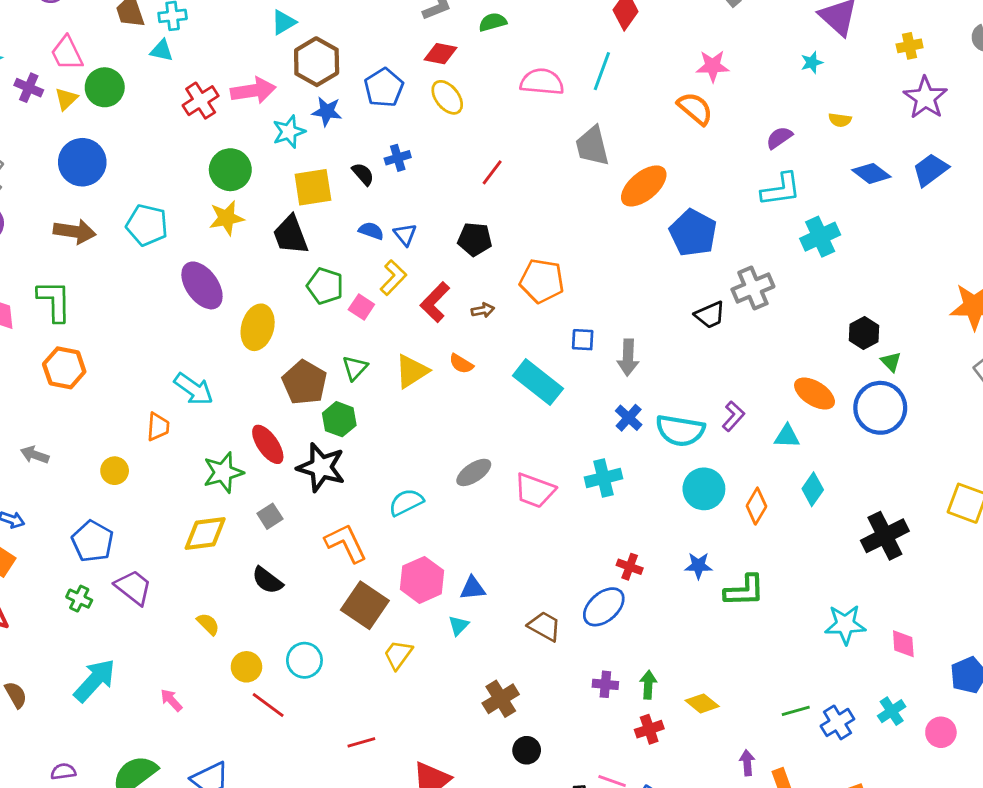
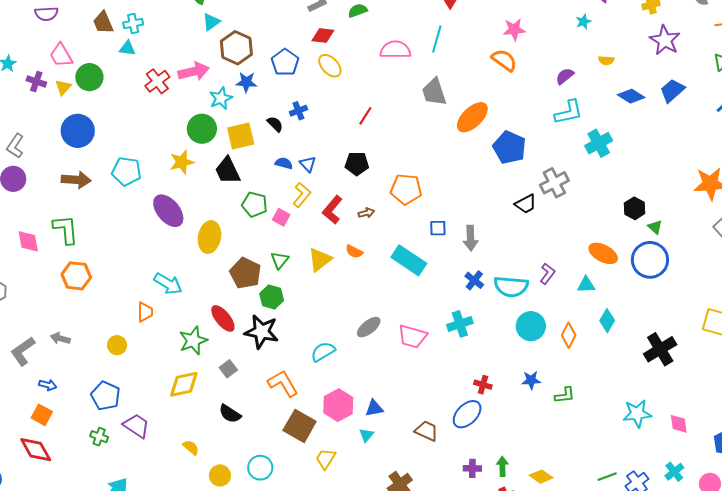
green circle: (230, 170) -> (202, 129), moved
green L-shape: (744, 591) -> (565, 395), size x0.7

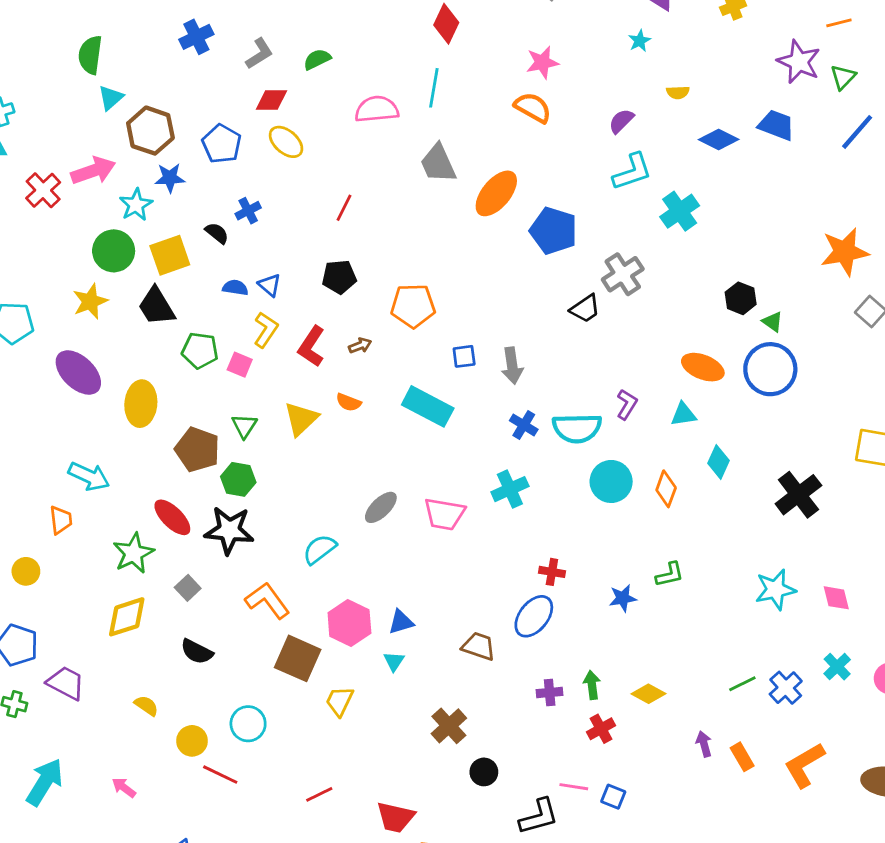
purple star: (665, 40) -> (799, 62), moved
blue trapezoid: (672, 90) -> (776, 125), turned 68
blue star: (531, 380) -> (623, 598), moved

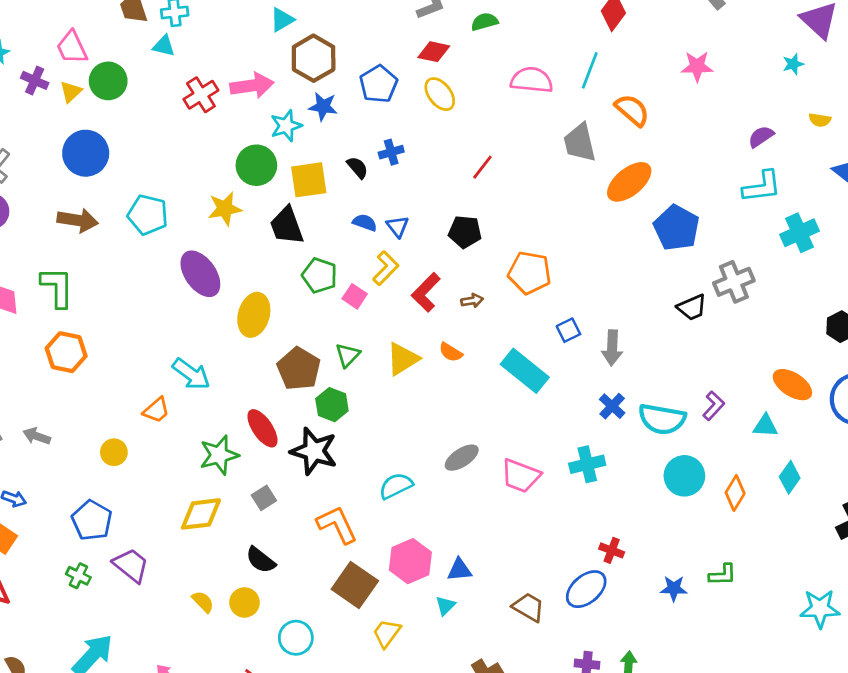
orange semicircle: (533, 108) -> (632, 110), moved
blue square: (464, 356) -> (568, 330), turned -30
orange trapezoid: (61, 520) -> (156, 410), turned 44
yellow circle: (192, 741) -> (245, 602), moved

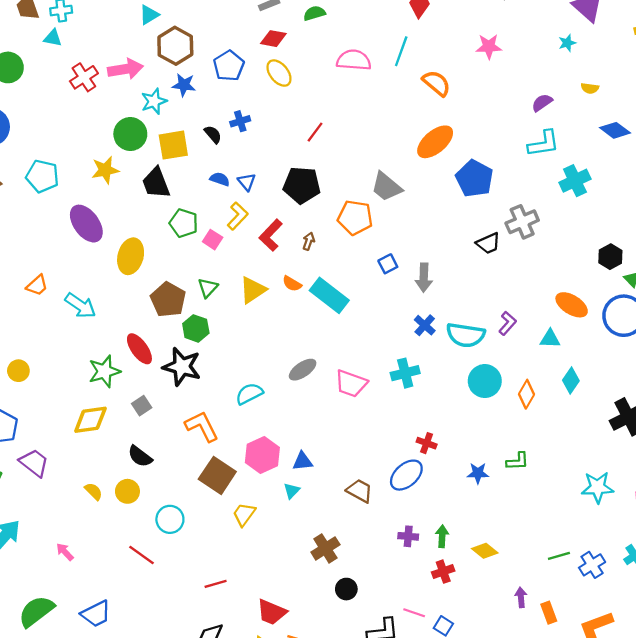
gray trapezoid: (580, 143) -> (386, 187), moved, turned -36
black pentagon: (465, 232) -> (302, 185), size x1.4
brown arrow: (472, 301) -> (309, 241), turned -60
cyan rectangle: (525, 371) -> (329, 295), moved
orange trapezoid: (156, 410) -> (37, 285), moved

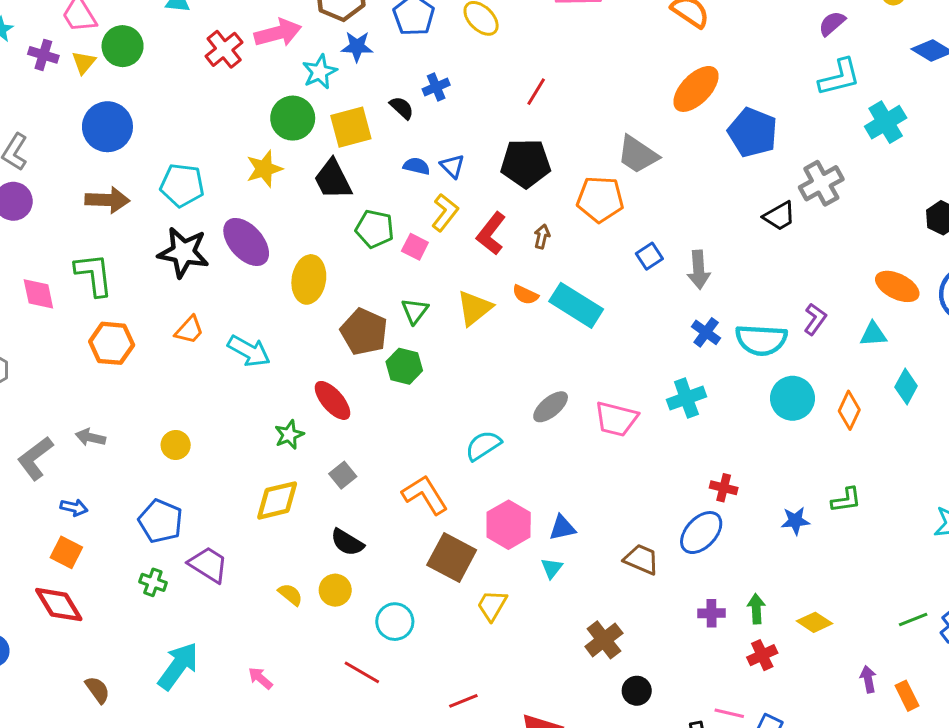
black star: (182, 367) -> (183, 252), moved
green star: (104, 371) -> (289, 435), size x0.7

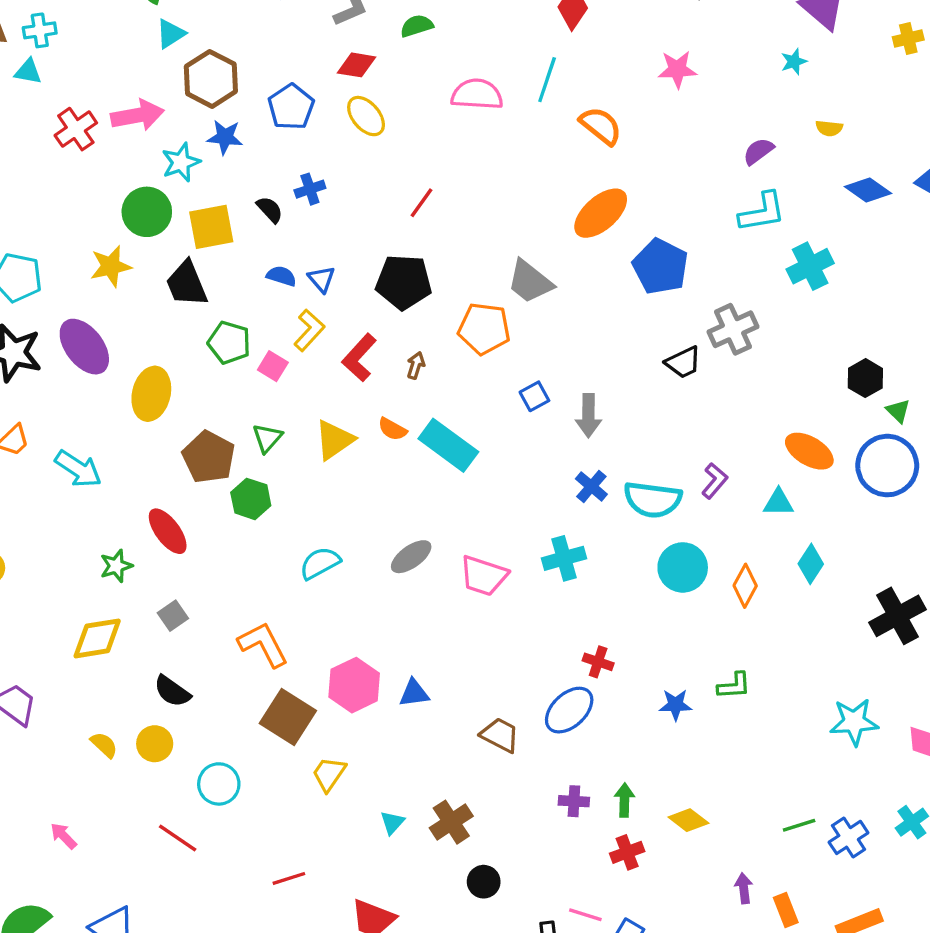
cyan semicircle: (483, 446) -> (320, 563), moved
cyan triangle: (552, 568) -> (392, 823), moved

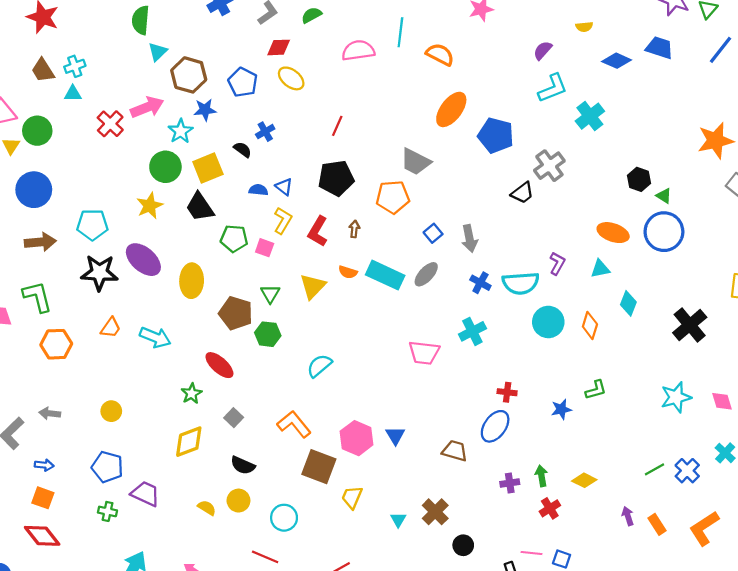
gray ellipse: (411, 557) -> (426, 274), moved
blue triangle: (414, 693) -> (395, 435), turned -42

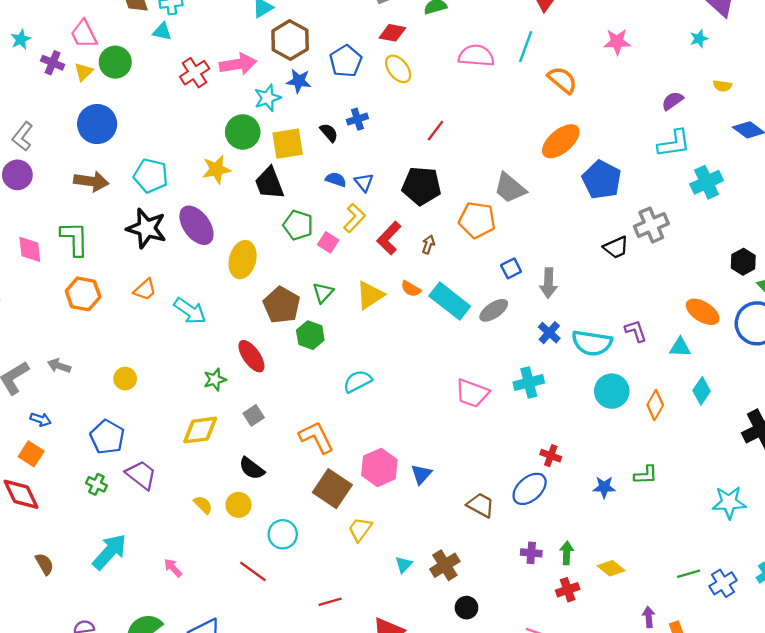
purple L-shape: (557, 263) -> (636, 331), turned -60

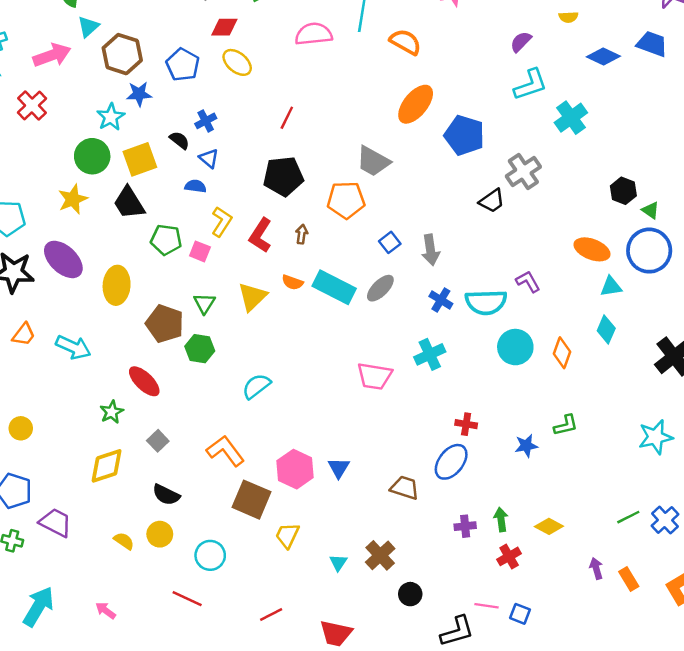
pink arrow: (238, 64) -> (52, 55), moved
blue triangle: (364, 182) -> (209, 158), moved
cyan triangle: (680, 347) -> (611, 287), moved

